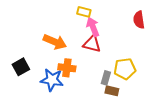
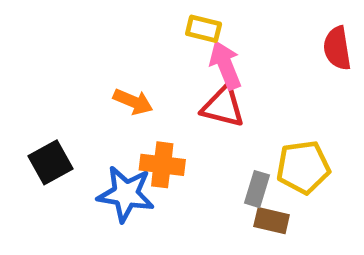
orange arrow: (55, 42) -> (133, 102), size x0.7

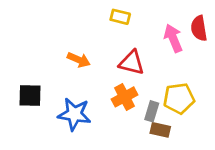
pink arrow: (225, 65) -> (173, 38), moved
black square: (51, 162) -> (30, 96), turned 30
orange cross: (162, 165) -> (124, 97), moved, turned -35

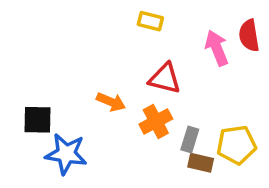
orange arrow: (79, 60) -> (111, 102), moved
yellow pentagon: (179, 98) -> (236, 145), moved
blue star: (74, 114) -> (66, 154), moved

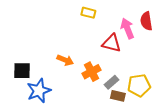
red triangle: (165, 78) -> (112, 43), moved
gray rectangle: (190, 139) -> (112, 82), turned 32
blue star: (66, 154) -> (39, 91), turned -30

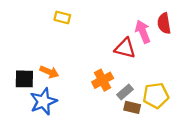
yellow rectangle: (88, 13) -> (62, 17), moved
orange arrow: (65, 60) -> (49, 72), moved

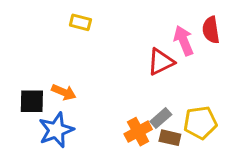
red triangle: (125, 48) -> (161, 62), turned -40
orange cross: (103, 80) -> (138, 132), moved

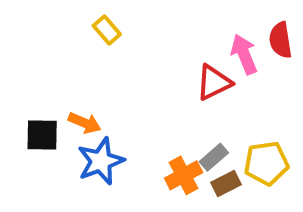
yellow rectangle: (80, 22) -> (107, 30), turned 35
blue star: (56, 130) -> (101, 161), moved
brown rectangle: (170, 138) -> (226, 183), turned -40

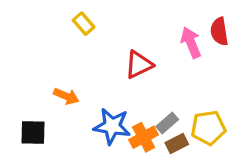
red triangle: (214, 82) -> (139, 65), moved
black square: (42, 135) -> (33, 133), moved
blue star: (101, 161) -> (112, 126), moved, turned 30

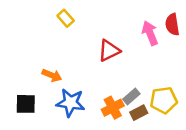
blue star: (112, 126) -> (70, 103), moved

